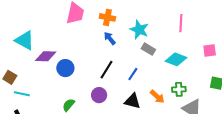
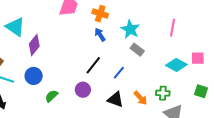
purple diamond: (46, 56) -> (34, 45), turned -60
cyan diamond: (176, 59) -> (176, 65), moved
blue circle: (65, 68) -> (34, 76), moved

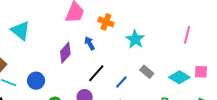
pink line: (172, 28) -> (187, 35), moved
blue arrow: (100, 35) -> (89, 43), moved
purple diamond: (34, 45) -> (65, 53), moved
gray rectangle: (137, 50) -> (147, 72), moved

